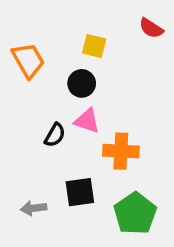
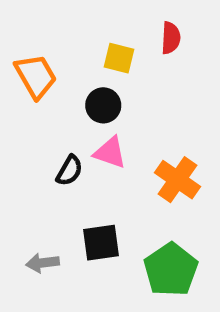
red semicircle: (151, 28) -> (171, 38), moved, turned -120
orange cross: (121, 151) -> (177, 180), moved, turned 32

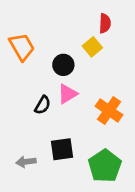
yellow square: (119, 58) -> (92, 47), moved, turned 36
pink triangle: (110, 153) -> (68, 94), turned -50

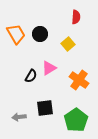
yellow square: (92, 47) -> (68, 44), moved
black circle: (63, 65) -> (40, 34), moved

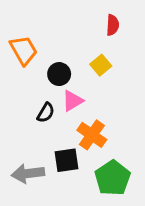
black circle: (40, 34) -> (59, 74), moved
orange cross: (79, 80) -> (92, 135), moved
gray arrow: (19, 117) -> (28, 174), size x1.5

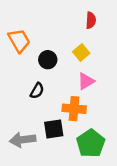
pink triangle: (72, 101) -> (86, 81), moved
orange cross: (92, 135) -> (74, 109), turned -30

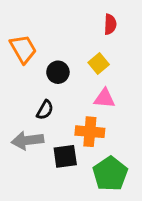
pink triangle: (86, 81) -> (104, 98), turned 36
gray arrow: (23, 140) -> (27, 140), moved

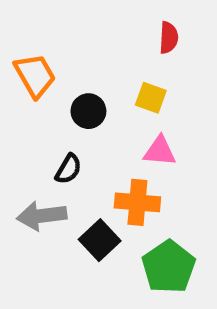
yellow square: (99, 64) -> (151, 98), turned -30
black square: (65, 156) -> (100, 240), turned -35

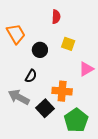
red semicircle: (169, 38) -> (56, 17), moved
pink triangle: (160, 151) -> (86, 69), moved, turned -35
gray arrow: (42, 216) -> (19, 97), turned 35

